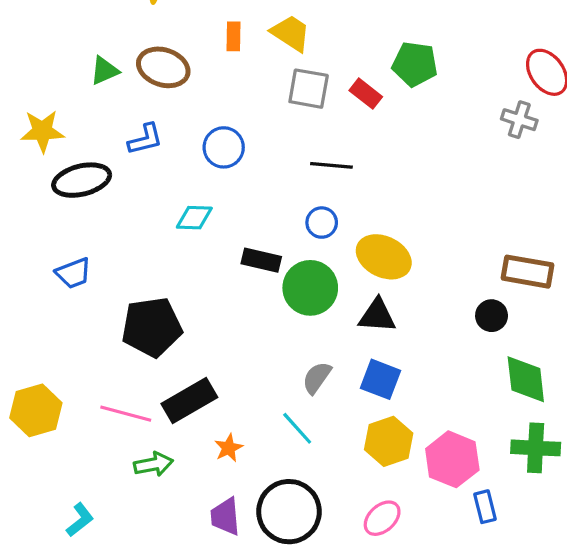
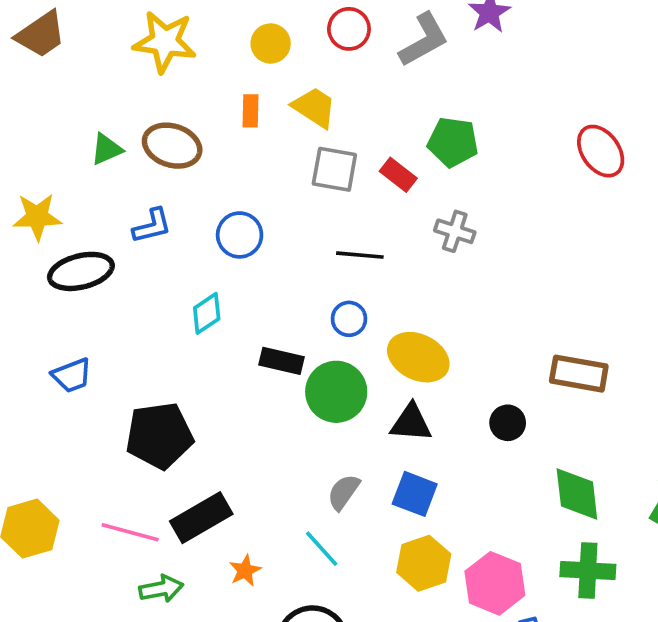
gray cross: (519, 120) -> (455, 231), moved
cyan diamond: (194, 218) -> (207, 313), turned -36
black circle: (492, 316) -> (508, 423), moved

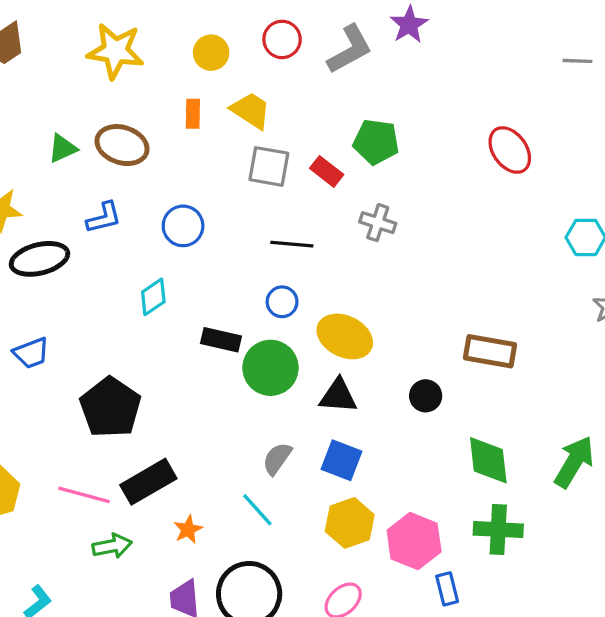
black pentagon: (159, 436) -> (110, 407), turned -30

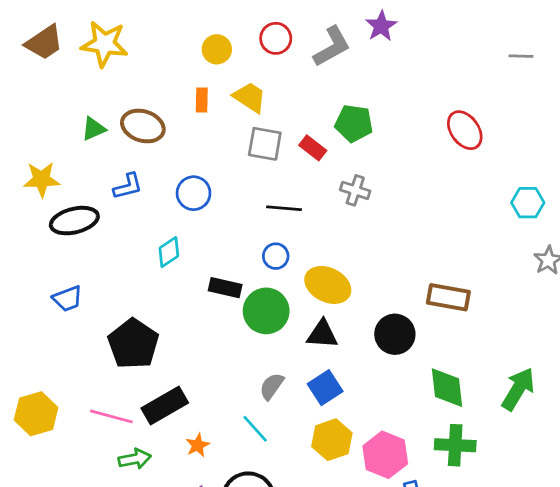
yellow star: (115, 51) -> (105, 44), moved
black circle: (426, 396) -> (395, 334), size x1.5
blue square: (341, 460) -> (325, 388), turned 36

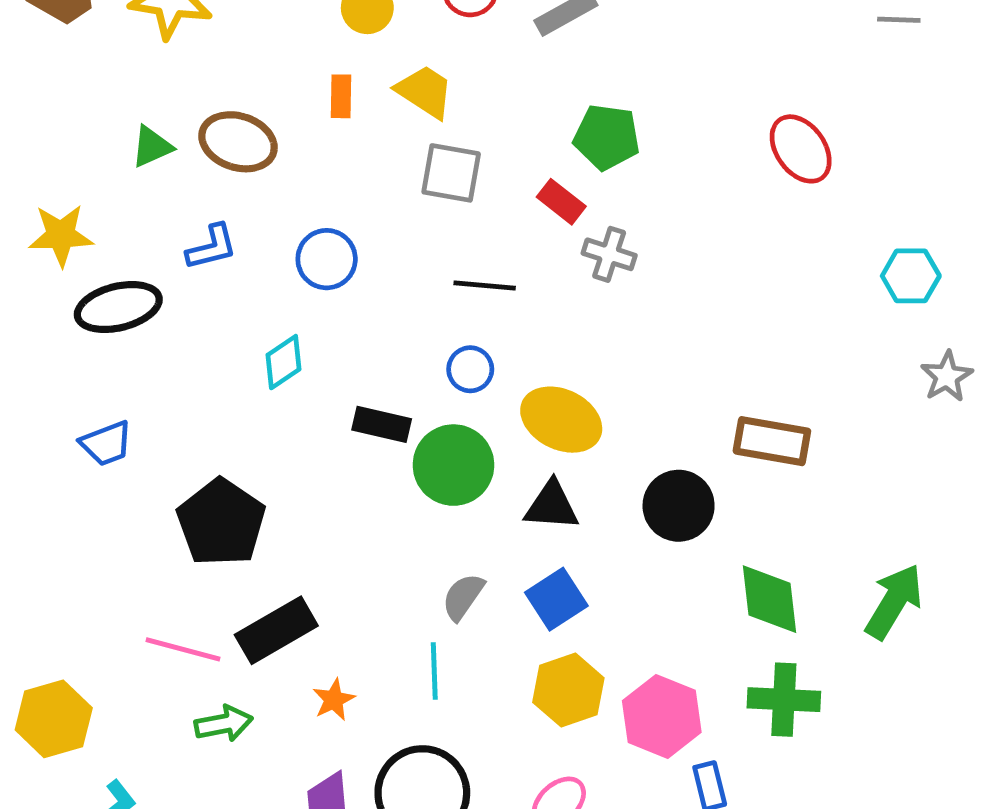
red rectangle: (313, 148) -> (561, 202), moved
yellow hexagon: (36, 414) -> (54, 719), moved
cyan line: (255, 429) -> (434, 671), turned 40

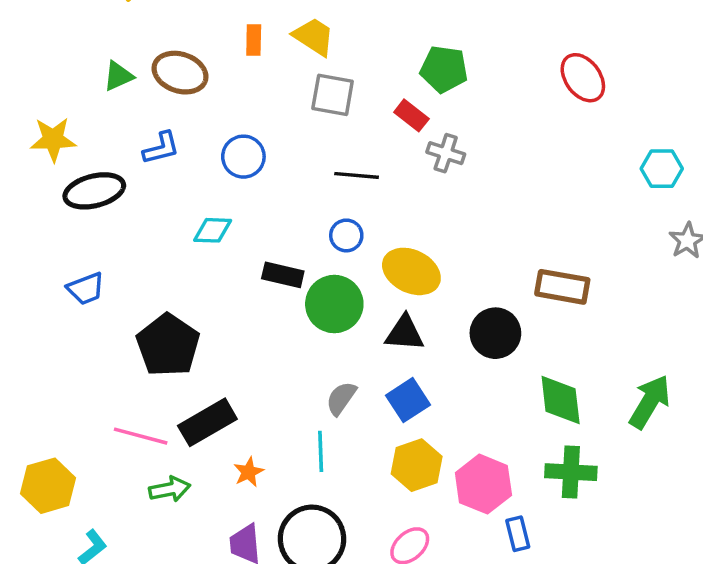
cyan diamond: (283, 362) -> (213, 230), turned 36

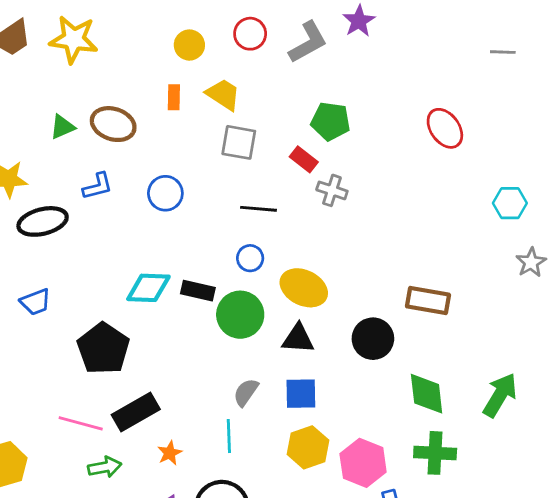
cyan diamond: (213, 230) -> (148, 288), moved, size x1.4
blue square: (408, 400) -> (301, 394), turned 32

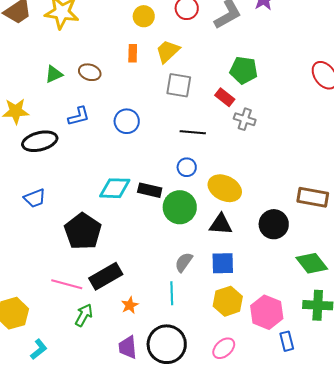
yellow trapezoid: (223, 94) -> (168, 51), turned -76
brown ellipse: (113, 124) -> (90, 72), size x0.7
green diamond: (427, 394) -> (312, 263), turned -32
green arrow: (105, 467) -> (84, 315), turned -50

